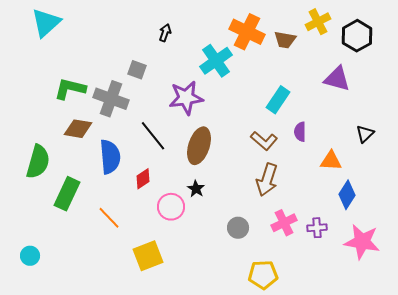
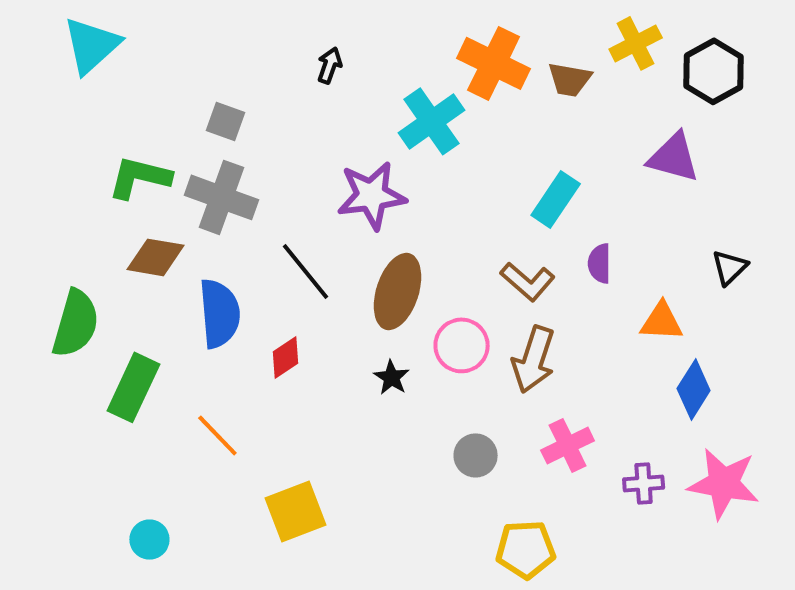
gray square: (137, 70) -> (225, 121), moved
pink circle: (171, 207) -> (462, 345), moved
purple cross: (317, 228) -> (644, 483), moved
cyan circle: (30, 256) -> (149, 540), moved

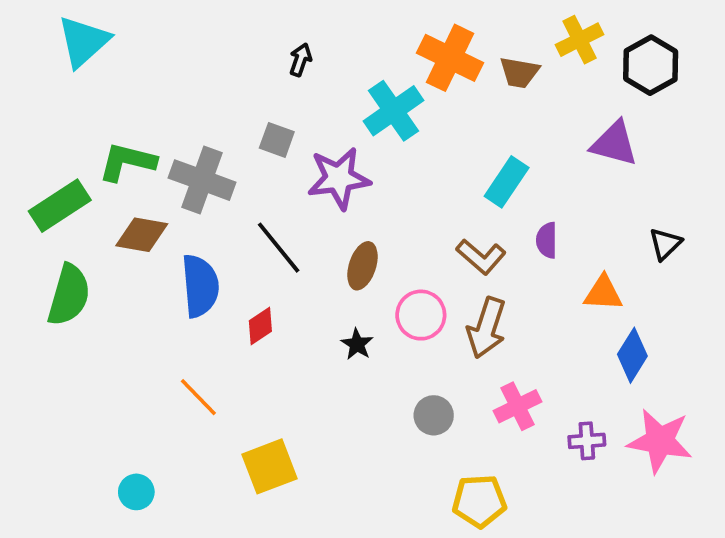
gray square: (225, 121) -> (277, 140), moved
brown ellipse: (398, 291) -> (362, 266), size x0.7
green rectangle: (133, 387) -> (60, 206), moved, turned 32

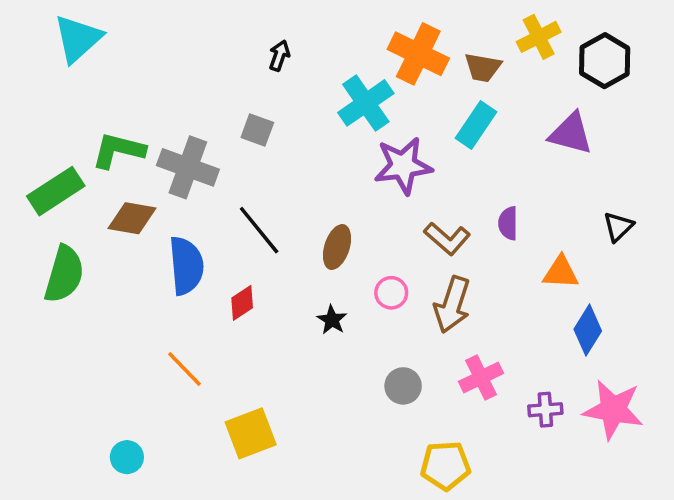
purple star: (339, 178) -> (403, 166), moved
cyan rectangle: (507, 182) -> (476, 125), moved
pink circle: (421, 315) -> (391, 293), size x0.7

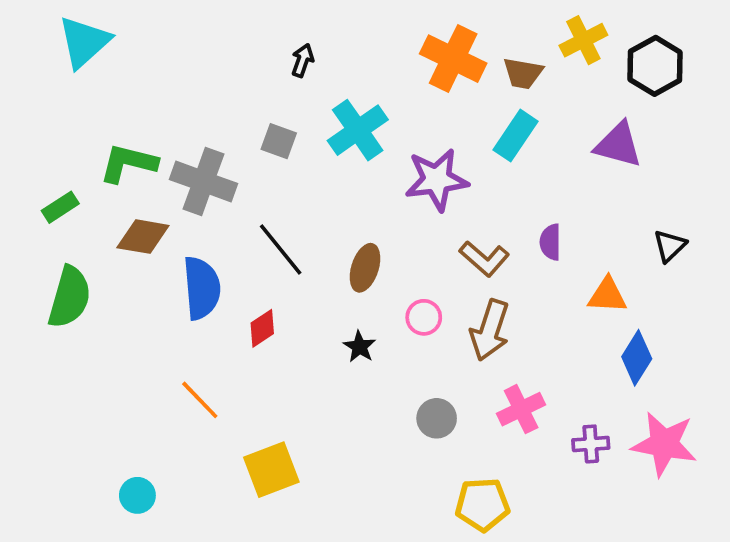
cyan cross: (366, 103) -> (358, 130), moved
green rectangle: (56, 191) -> (60, 207), size x0.6

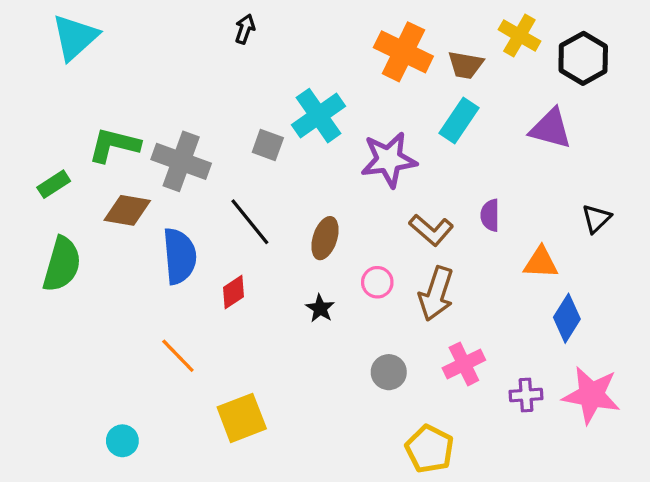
yellow cross: (583, 40) -> (519, 35), turned -33
black arrow: (303, 60) -> (245, 29), moved
gray square: (279, 141) -> (268, 145), moved
yellow pentagon: (482, 505) -> (430, 449), turned 30

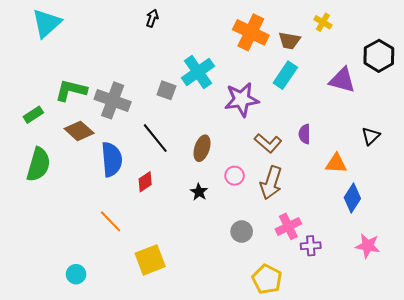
yellow cross: (519, 35) -> (323, 22), size x0.7
black hexagon: (583, 58) -> (379, 56), moved
brown diamond: (127, 210) -> (79, 131), turned 32
purple cross: (526, 395) -> (311, 246), moved
pink star: (591, 395) -> (368, 246), size x0.7

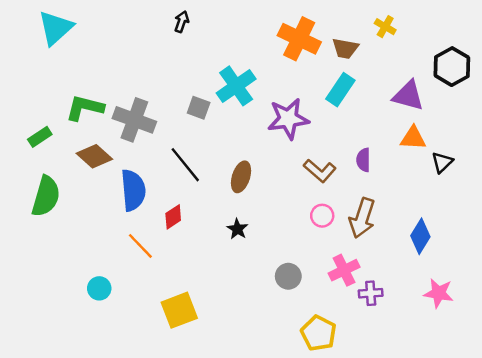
orange triangle: (336, 163) -> (413, 138), moved
pink circle: (235, 176) -> (322, 216), moved
brown arrow: (271, 183) -> (362, 218), moved
orange line: (111, 221) -> (140, 246), moved
cyan circle: (76, 274) -> (99, 288), moved

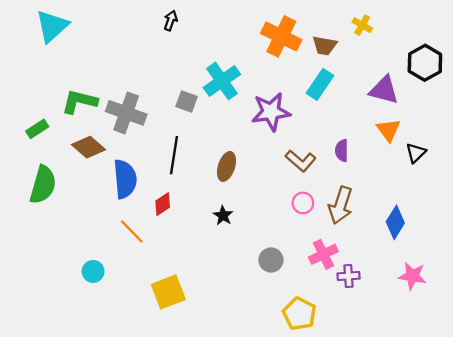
orange triangle: (413, 138) -> (388, 130), turned 50
black line: (185, 165) -> (174, 155), turned 48

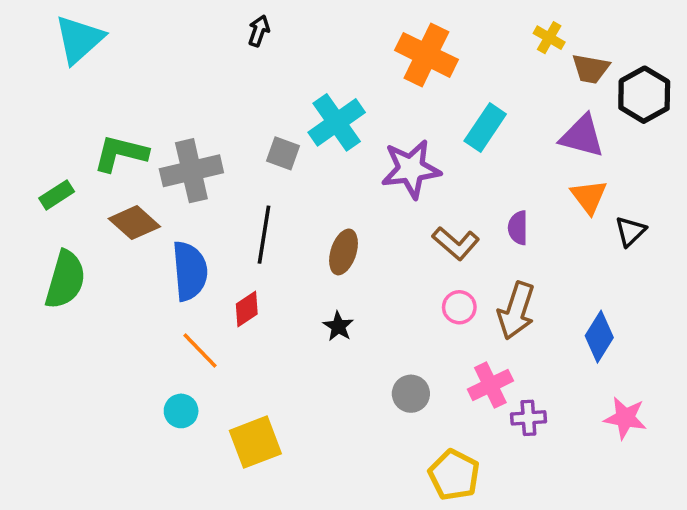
brown trapezoid: (325, 46) -> (591, 69), moved
gray cross: (126, 113) -> (191, 171), turned -33
cyan circle: (93, 271) -> (181, 411), moved

